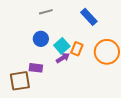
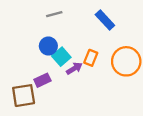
cyan square: (62, 46) -> (61, 57), moved
purple rectangle: (36, 68) -> (42, 80), turned -32

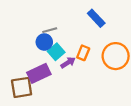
gray line: (54, 14) -> (50, 30), moved
purple rectangle: (42, 80) -> (39, 73), size x1.5

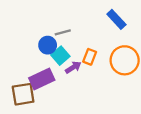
blue rectangle: (96, 18) -> (116, 19), moved
gray line: (50, 30) -> (63, 32), moved

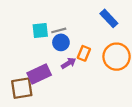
blue circle: (48, 45) -> (61, 42), moved
cyan square: (60, 56) -> (40, 30), moved, turned 35

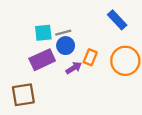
purple rectangle: (39, 74) -> (42, 60), moved

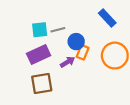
blue circle: (66, 46) -> (76, 42), moved
brown square: (23, 95) -> (42, 83), moved

